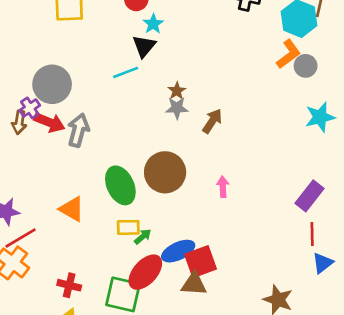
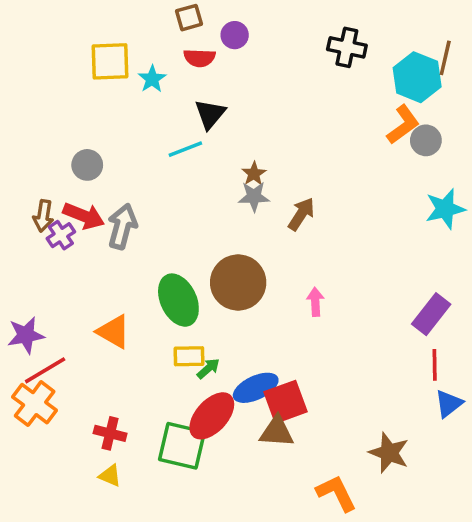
cyan star: (153, 24) -> (152, 79), moved
gray circle: (52, 84) -> (87, 165), size x0.6
purple cross: (30, 108) -> (61, 235), moved

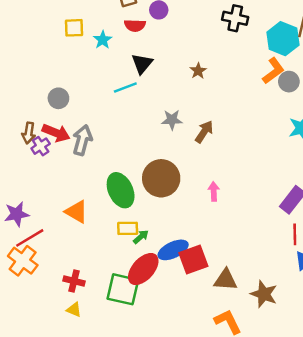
yellow square: (110, 61) -> (74, 28), size x0.7
brown star: (254, 174) -> (198, 71), moved
brown triangle: (277, 432) -> (226, 280), moved

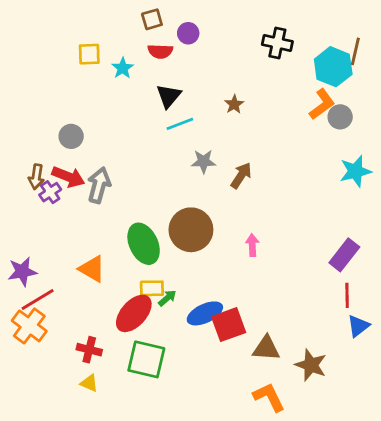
cyan line: (125, 88) -> (180, 124), moved
red ellipse: (143, 269) -> (134, 313), moved

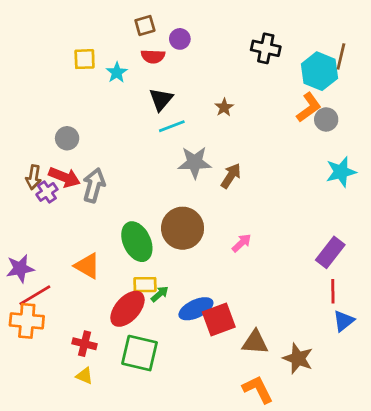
gray star: (204, 161) -> (195, 162), size x1.4
pink arrow: (252, 245) -> (242, 243), turned 50
orange cross: (29, 326) -> (27, 321), turned -32

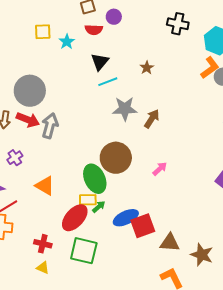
gray circle: (67, 138) -> (30, 91), size x1.8
purple cross: (47, 192) -> (15, 158), moved
green ellipse: (137, 242) -> (95, 179), moved

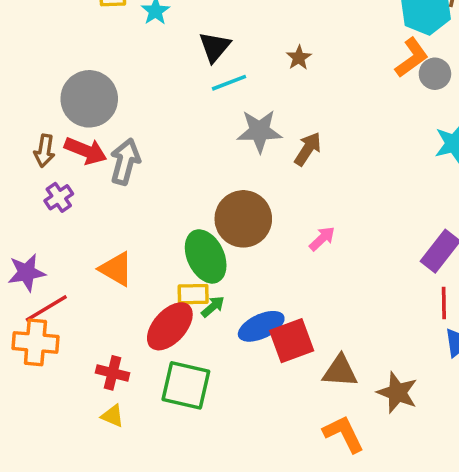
purple cross: (15, 158) -> (59, 197), moved

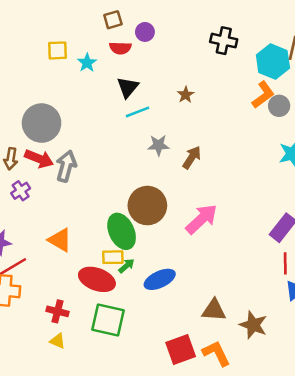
gray star: (259, 131) -> (158, 145), size x0.7
pink arrow: (322, 239) -> (202, 219), size x1.8
red ellipse: (170, 326) -> (97, 279), turned 68
red square: (292, 341) -> (181, 350), moved

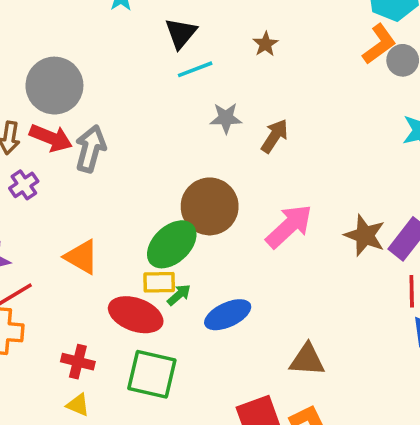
green ellipse: (122, 231) -> (172, 244), turned 72
brown star: (253, 325) -> (365, 235), moved

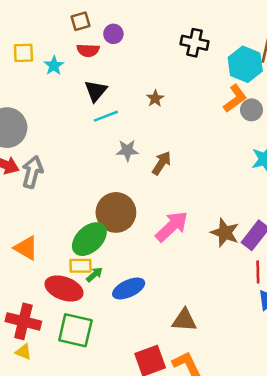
red cross: (78, 362) -> (23, 321), size x1.5

